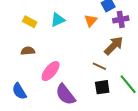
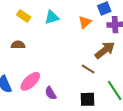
pink ellipse: (51, 71) -> (30, 81), moved
black square: (102, 87) -> (88, 99), moved
purple semicircle: (65, 95) -> (51, 93), size x0.6

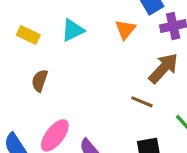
brown semicircle: (18, 45) -> (40, 81), moved, turned -64

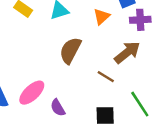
brown semicircle: (40, 81) -> (70, 50), moved, size x1.5

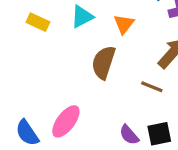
orange triangle: (102, 17) -> (124, 24), moved
purple semicircle: (58, 108) -> (129, 135), moved

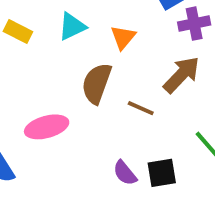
brown line: (152, 87) -> (141, 108), moved
pink ellipse: (66, 121) -> (47, 127), moved, turned 36

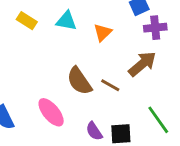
cyan triangle: (72, 27) -> (66, 21), turned 30
brown semicircle: (97, 83) -> (79, 81), moved, turned -60
pink ellipse: (47, 127) -> (51, 112), moved, turned 60

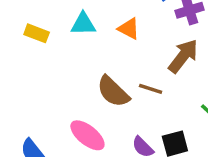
orange triangle: (103, 32) -> (129, 29), turned -36

